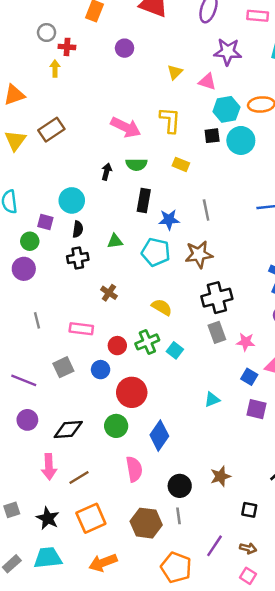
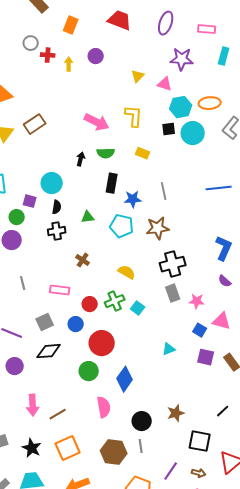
yellow arrow: (55, 69) -> (69, 64), moved
black diamond: (68, 430) -> (49, 351), moved
black square: (249, 510) -> (200, 441), size x1.6

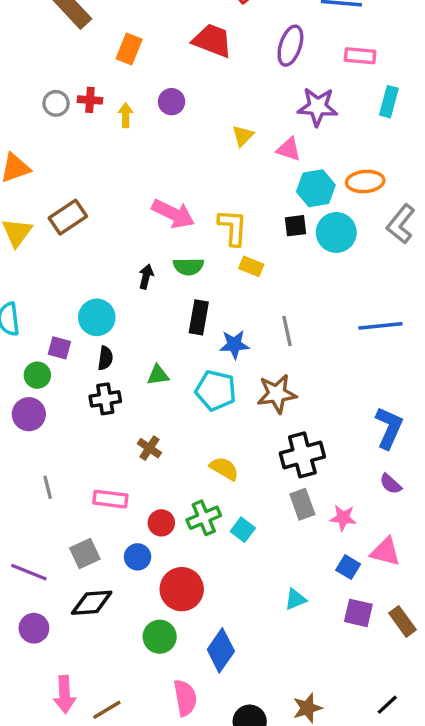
gray circle: (31, 43) -> (56, 103), moved
yellow L-shape: (134, 116) -> (233, 227), moved

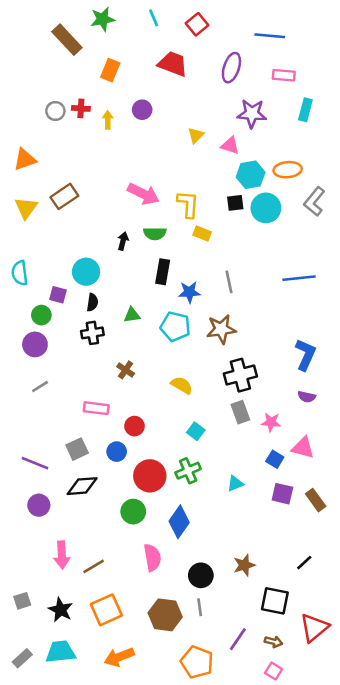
purple semicircle: (391, 484) -> (307, 397), turned -30
gray line: (48, 487) -> (40, 387), moved, turned 72
green cross: (204, 518) -> (188, 471), moved

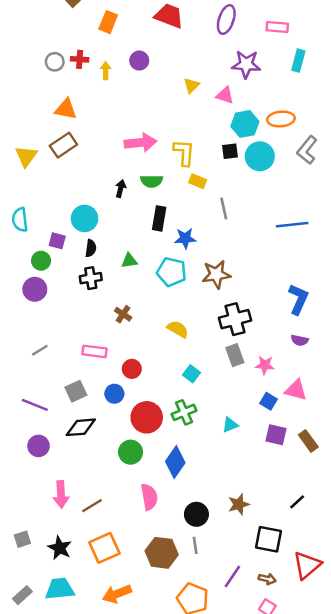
orange triangle: (25, 159) -> (66, 109), moved, turned 30
pink arrow: (143, 194) -> (140, 143), turned -32
gray line: (229, 282) -> (224, 208), moved
gray line: (40, 387) -> (40, 350), moved

